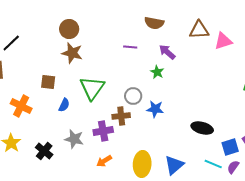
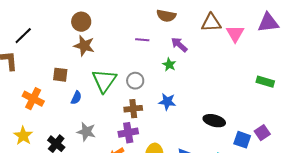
pink triangle: (223, 41) -> (235, 34), turned -42
gray circle: (133, 96) -> (135, 81), moved
purple cross: (103, 131) -> (128, 133), moved
blue square: (230, 147) -> (242, 140), turned 36

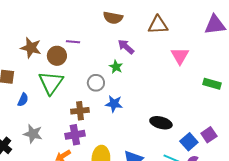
brown circle: (81, 22) -> (57, 56), moved
pink triangle: (235, 34) -> (180, 56), moved
purple line: (142, 40) -> (73, 42), moved
gray circle: (135, 81) -> (96, 83), moved
blue square: (242, 140) -> (189, 142), turned 30

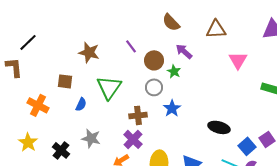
brown semicircle: (113, 18) -> (171, 22), turned 36
purple line: (73, 42) -> (131, 46), turned 48
brown circle: (57, 56) -> (154, 60), moved
blue star: (114, 104) -> (172, 108), turned 30
purple cross: (75, 135) -> (133, 139), turned -36

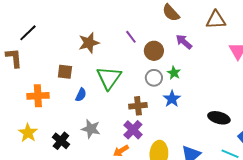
brown star: (89, 52) -> (89, 43), turned -30
green star: (174, 71) -> (174, 73), moved
orange cross: (38, 105) -> (38, 96), turned -30

